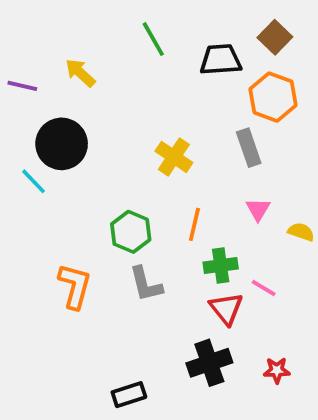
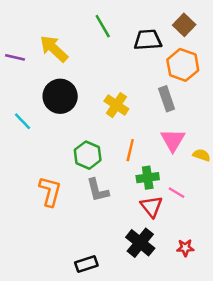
yellow arrow: (80, 73) -> (54, 49), size x1.4
black circle: (62, 144) -> (60, 96), moved
pink triangle: (258, 209) -> (173, 140), size x1.5
black cross: (209, 363) -> (140, 243), turned -32

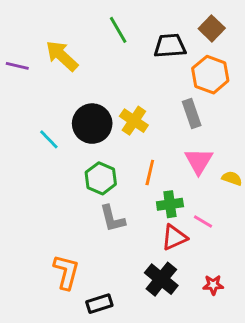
black circle: (60, 96) -> (92, 124), moved
cyan line: (23, 121) -> (49, 139), moved
orange L-shape: (50, 191) -> (66, 272), moved
red triangle: (151, 206) -> (174, 237), turned 45

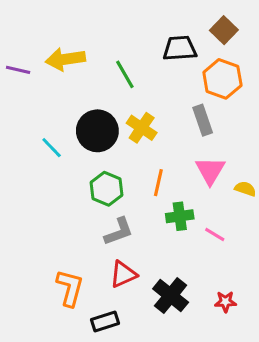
green line: (118, 30) -> (125, 74), moved
yellow arrow: (62, 56) -> (65, 59), turned -51
gray L-shape: (112, 219) -> (119, 231), turned -96
red triangle: (174, 237) -> (123, 274), moved

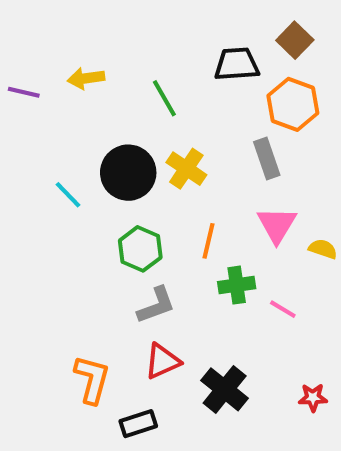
yellow arrow: (65, 59) -> (86, 78), size x0.7
red star: (225, 302) -> (313, 397), moved

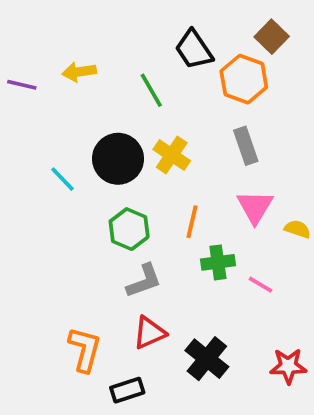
black trapezoid: (237, 64) -> (194, 50), moved, turned -120
orange hexagon: (293, 104) -> (244, 79), moved
red star: (313, 397) -> (288, 366), size x1.4

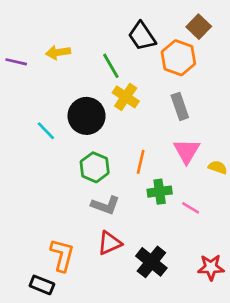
yellow cross: (172, 155) -> (126, 97), moved
gray L-shape: (144, 281) -> (105, 205), turned 40
black rectangle: (127, 390) -> (42, 285), moved, turned 40

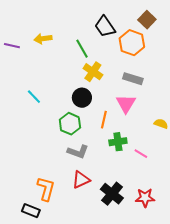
gray rectangle: (180, 106) -> (133, 79), turned -54
black circle: (87, 116) -> (82, 98), moved, size x0.7
pink triangle: (187, 151) -> (126, 104), moved
red star: (211, 267) -> (145, 198), moved

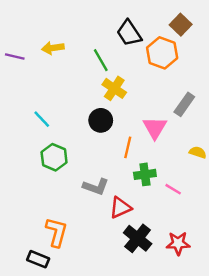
gray rectangle: (133, 79) -> (184, 104), moved, turned -72
green hexagon: (70, 124) -> (54, 157), moved
red triangle: (81, 180) -> (120, 208), moved

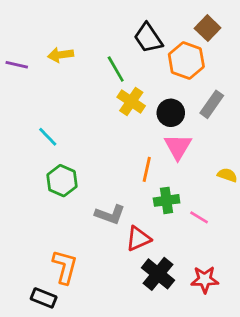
gray rectangle: (184, 104) -> (212, 104), moved
black circle: (101, 120) -> (171, 113), moved

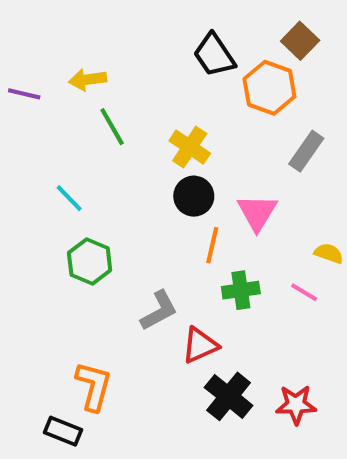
green line: (116, 69) -> (112, 127), moved
black circle: (171, 113) -> (194, 196), moved
gray L-shape: (110, 215) -> (159, 311), turned -48
pink line: (199, 217) -> (304, 292), moved

